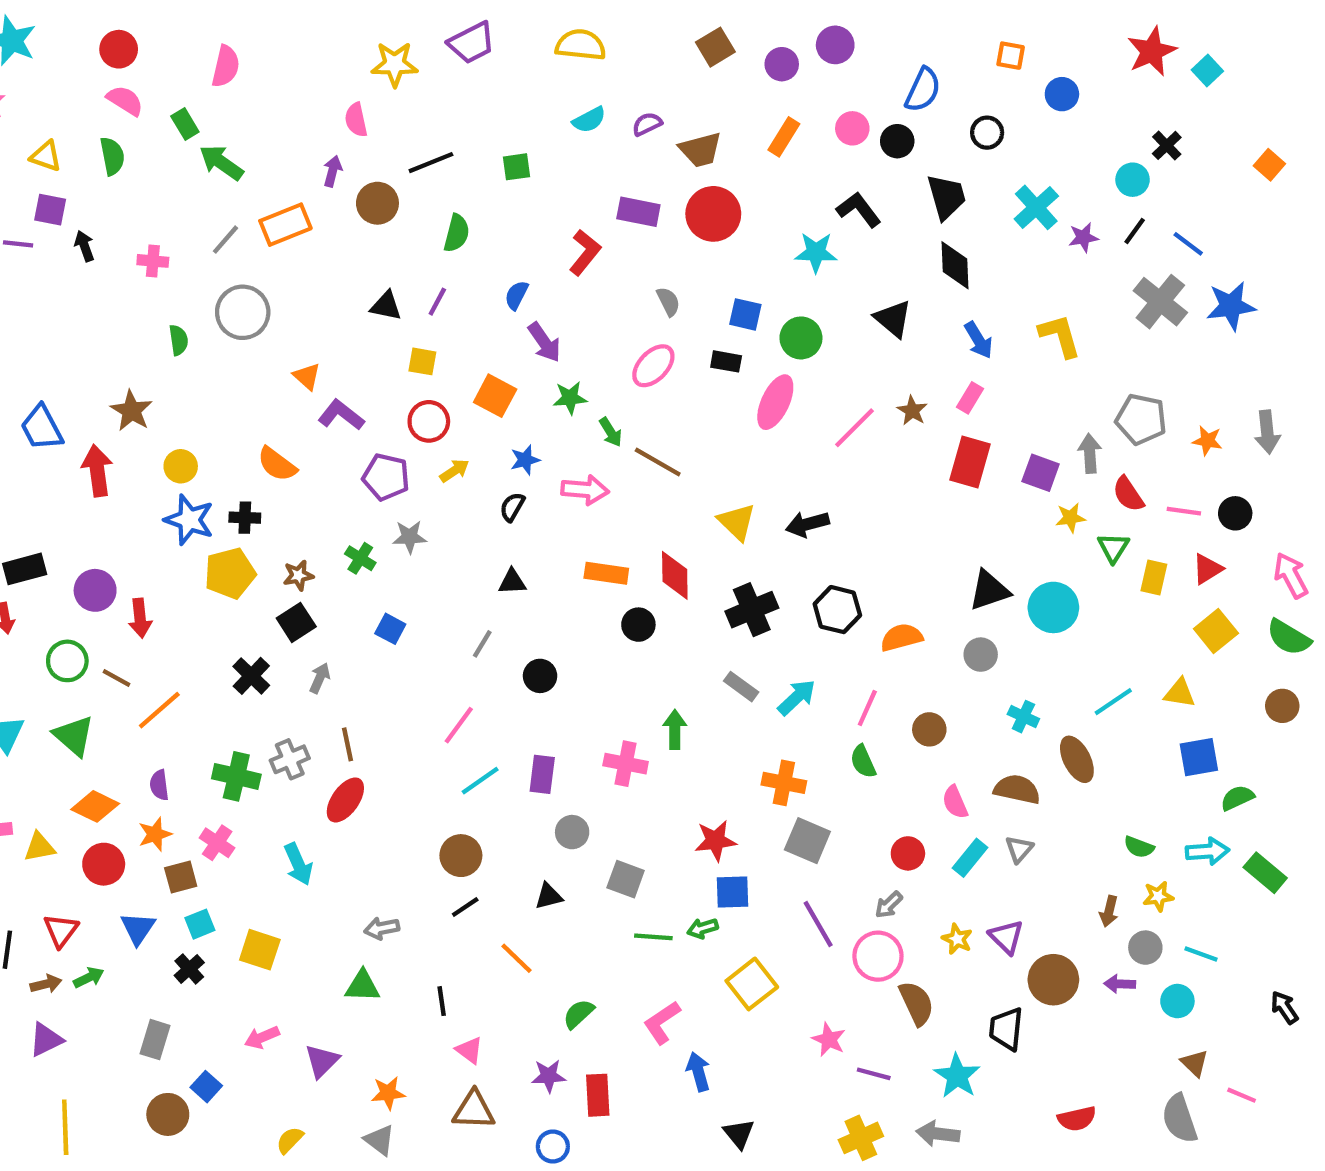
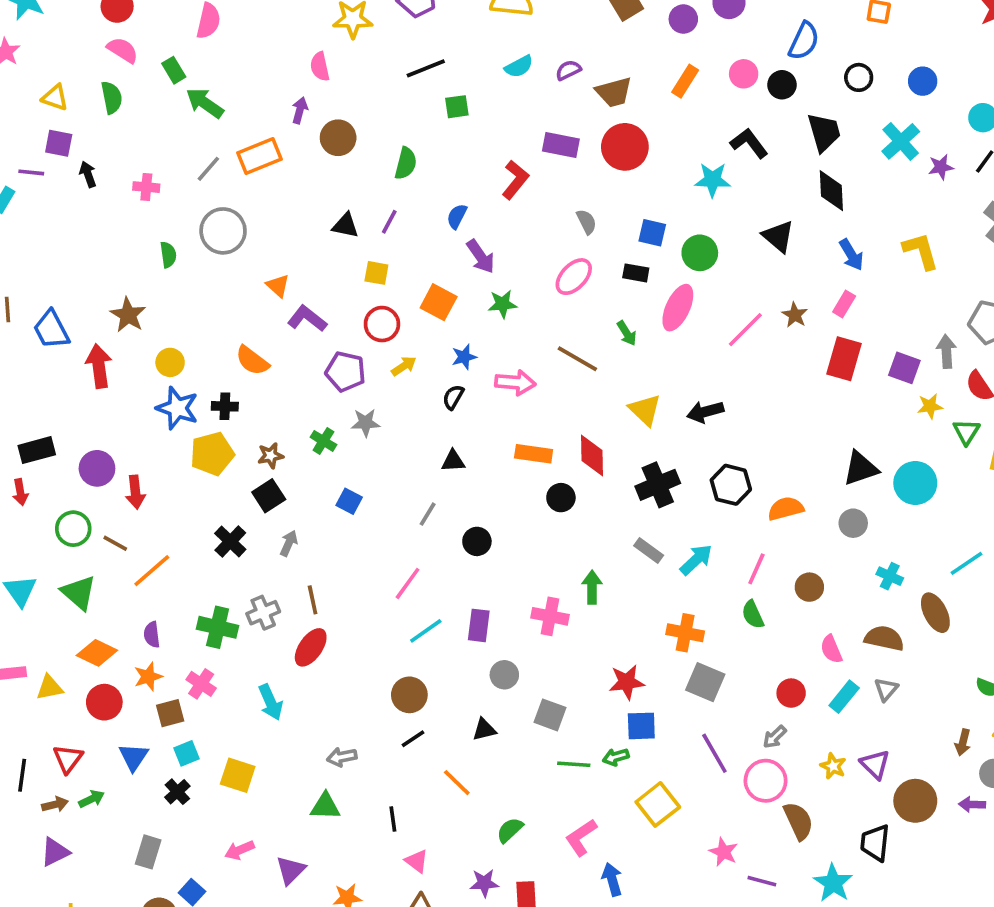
blue circle: (1062, 94) -> (923, 81), moved
black line: (431, 163) -> (426, 68), moved
green arrow: (611, 432) -> (627, 333), moved

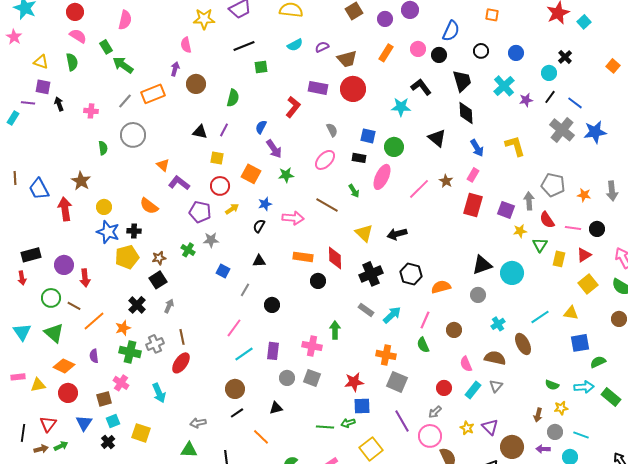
blue square: (349, 501) -> (223, 271), moved
cyan cross: (890, 576) -> (498, 324), turned 32
orange star: (148, 677) -> (123, 328), moved
gray square: (550, 715) -> (312, 378), moved

